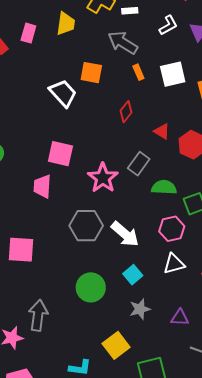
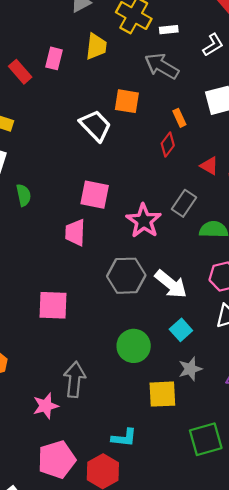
orange rectangle: (138, 72) -> (179, 118), moved
yellow square: (116, 345) -> (162, 394), moved, turned 36

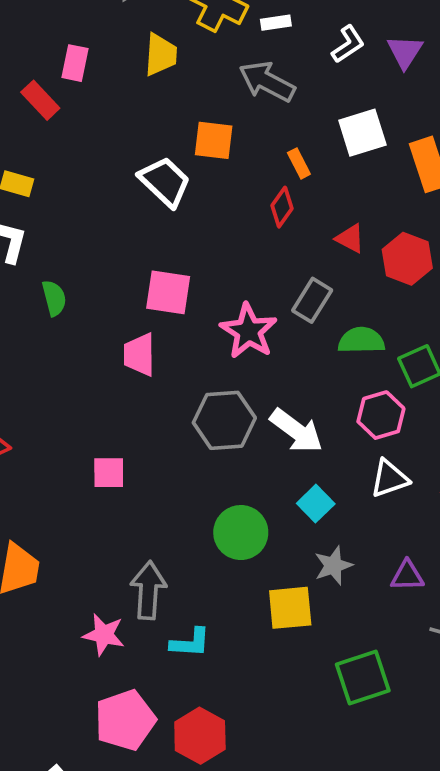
pink rectangle: (54, 58) -> (75, 63), moved
pink square: (53, 305) -> (109, 473), size x0.7
pink star: (46, 406) -> (104, 635), turned 30
cyan L-shape: (124, 438) -> (190, 643), moved

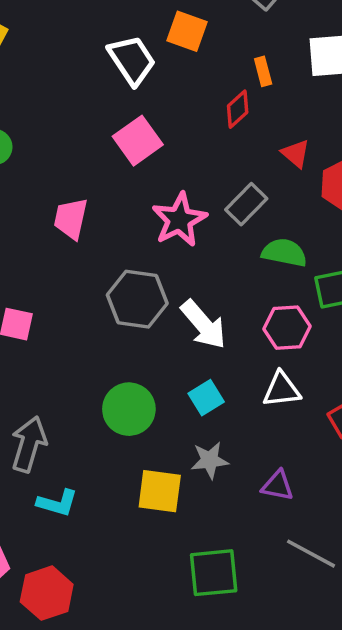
pink square: (168, 292) -> (138, 141), moved, turned 33

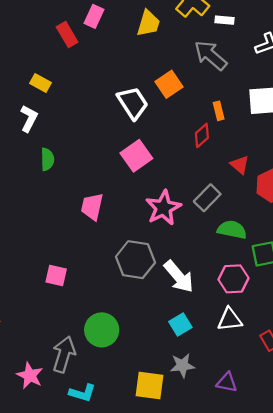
orange square: (187, 31) -> (169, 84), turned 36
green circle: (129, 409) -> (102, 330), moved

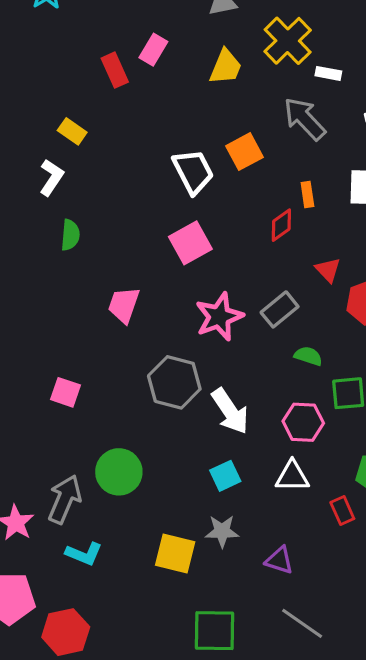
green semicircle: (232, 230) -> (308, 356), size x0.7

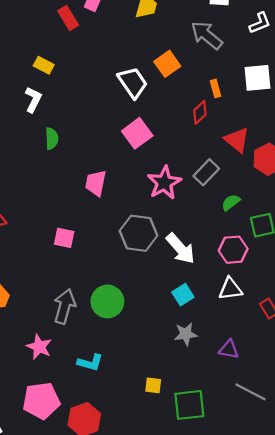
red triangle: (328, 270) -> (237, 140), size x1.4
green semicircle: (308, 356) -> (231, 202), turned -48
pink square: (66, 392) -> (64, 238), moved
gray arrow: (65, 499) -> (65, 306), moved
yellow square: (175, 553) -> (153, 385), moved, size x0.6

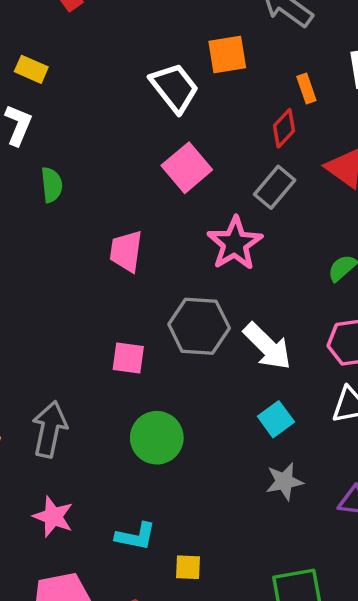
orange square: (167, 64) -> (227, 55), turned 30
gray rectangle: (206, 172) -> (275, 187), moved
pink square: (64, 238) -> (128, 358), moved
gray arrow: (65, 306) -> (50, 429), moved
yellow square: (153, 385) -> (188, 567), moved

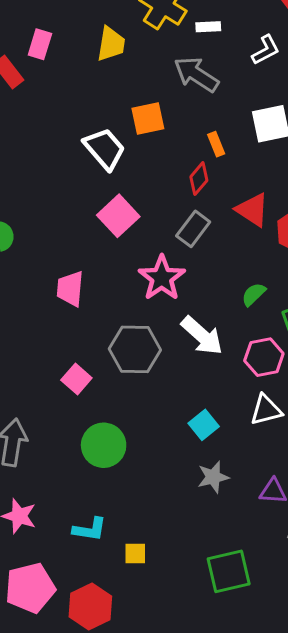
white arrow: (267, 346) -> (202, 336), moved
pink square: (128, 358) -> (76, 379), turned 36

